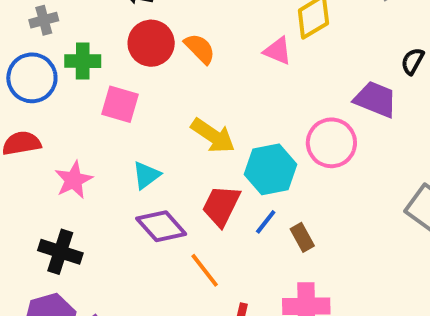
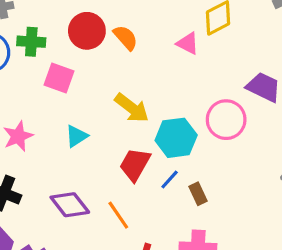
purple diamond: (161, 226) -> (70, 205), moved

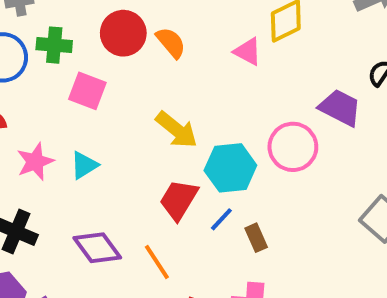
cyan triangle: (76, 136) -> (84, 165), moved

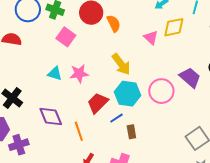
yellow arrow: (177, 130) -> (121, 64), moved
pink star: (35, 162) -> (79, 74), moved
cyan triangle: (84, 165) -> (55, 74), turned 35

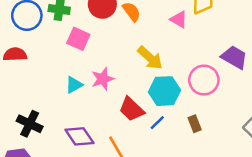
cyan triangle: (55, 74) -> (74, 85), turned -35
red trapezoid: (98, 103) -> (131, 109), turned -80
brown rectangle: (131, 132) -> (195, 124), moved

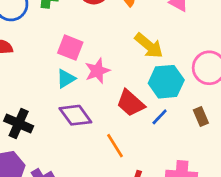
pink square: (78, 39) -> (70, 48), moved
purple diamond: (79, 136) -> (75, 115), moved

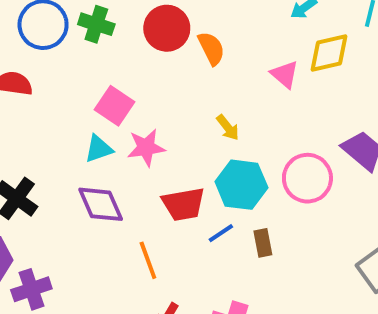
yellow arrow: (149, 46) -> (228, 128), size x0.6
red trapezoid: (130, 103) -> (183, 204), turned -64
brown rectangle: (201, 116) -> (263, 243), moved

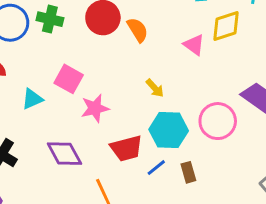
cyan triangle: (99, 149) -> (32, 99), moved

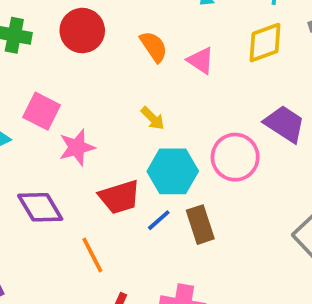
yellow diamond: (226, 26) -> (265, 43), moved
orange semicircle: (138, 30) -> (154, 47), moved
brown rectangle: (188, 172) -> (200, 225), size x1.4

